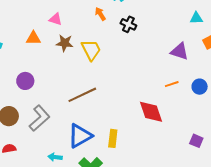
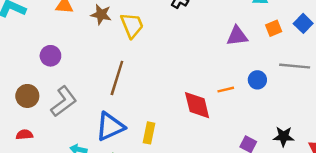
purple triangle: (180, 51) -> (237, 36), turned -30
orange line: (172, 84) -> (226, 90), moved
brown line: (82, 95) -> (117, 78), turned -52

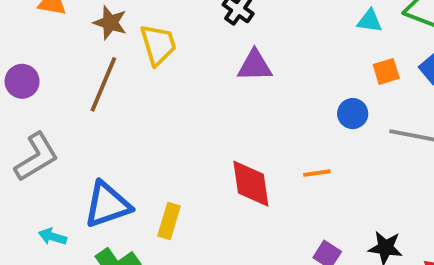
purple triangle: (237, 36) -> (255, 66), moved
brown line: (117, 78) -> (103, 84), moved
blue circle: (257, 80) -> (353, 114), moved
orange line: (226, 90) -> (317, 173), moved

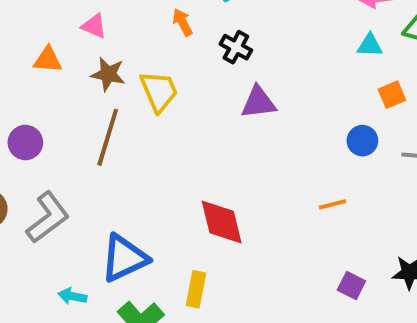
red diamond: (251, 184) -> (222, 222), moved
yellow rectangle: (169, 221) -> (196, 289), moved

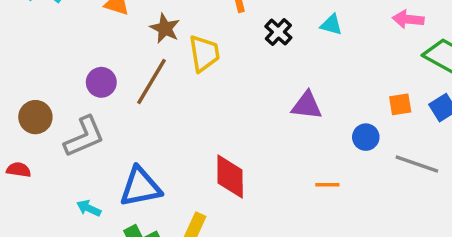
cyan triangle: (370, 45) -> (331, 25), moved
purple triangle: (259, 102) -> (307, 105), moved
purple circle: (25, 142) -> (101, 82), moved

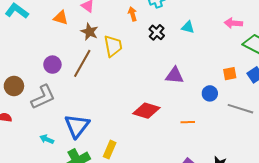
red diamond: (230, 177) -> (146, 111), moved, turned -72
blue triangle: (140, 187) -> (77, 126), turned -40

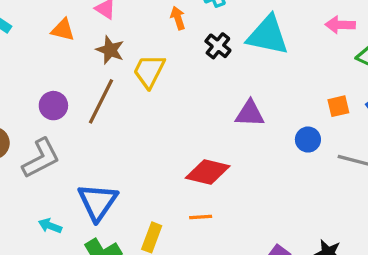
cyan triangle: (188, 27) -> (268, 35), size x2.0
yellow trapezoid: (113, 46) -> (149, 71), turned -140
orange line: (188, 122) -> (201, 217), moved

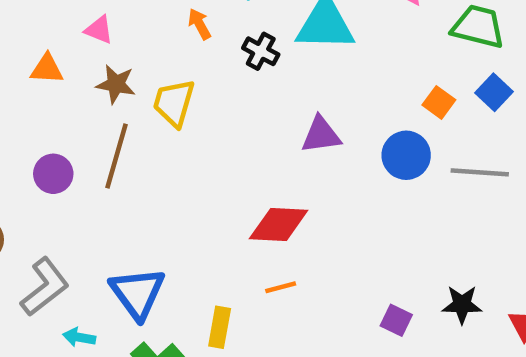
orange square: (338, 106) -> (439, 102), turned -30
blue circle: (308, 140) -> (406, 155), size x1.4
gray L-shape: (41, 158) -> (45, 287), moved

